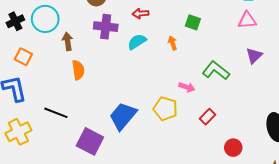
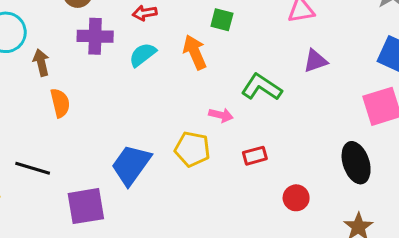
orange arrow: (173, 43) -> (195, 52), size x1.6
purple triangle: (254, 56) -> (315, 61), turned 30
red rectangle: (208, 117) -> (255, 156), turned 35
purple square: (90, 141) -> (86, 206), turned -32

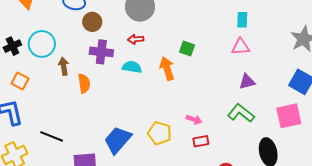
cyan semicircle: (143, 55) -> (132, 67), turned 42
green L-shape: (261, 87) -> (241, 113), moved
orange semicircle: (60, 103) -> (84, 83), moved
pink arrow: (221, 115) -> (194, 119), moved

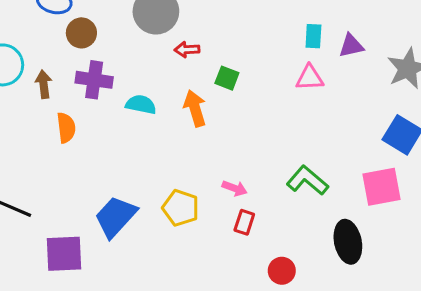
red arrow: (136, 39) -> (187, 50), moved
brown arrow: (64, 66) -> (44, 84), moved
purple triangle: (247, 82) -> (351, 46), moved
red rectangle: (201, 141) -> (244, 222), turned -63

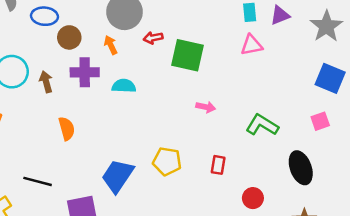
green square: (227, 78) -> (187, 55), size x1.8
orange arrow: (195, 108) -> (111, 45), moved, size x0.7
orange semicircle: (66, 128) -> (67, 129), moved
pink square: (381, 187) -> (320, 121), size x0.6
pink arrow: (235, 188) -> (206, 107), moved

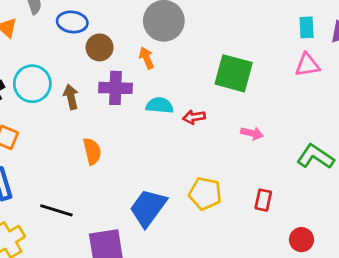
red arrow: (153, 38) -> (194, 117), moved

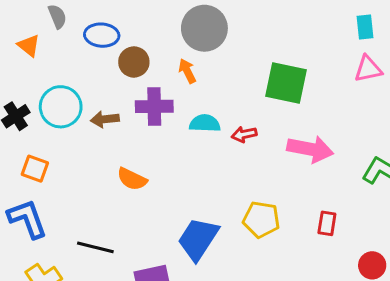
brown arrow: (71, 97) -> (105, 119), turned -80
pink arrow: (252, 133) -> (310, 149), size x1.8
orange semicircle: (92, 151) -> (132, 179), turned 132

